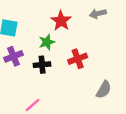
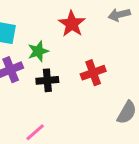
green star: (47, 42) -> (38, 51), moved

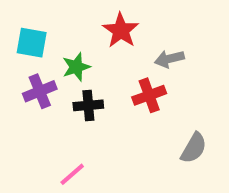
gray arrow: (119, 15) -> (169, 59), moved

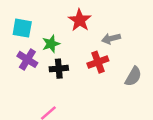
purple cross: (40, 91) -> (27, 59), turned -36
gray semicircle: (194, 148) -> (133, 76), moved

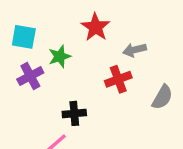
purple cross: (27, 59) -> (30, 76), turned 30
black cross: (59, 69) -> (74, 113), moved

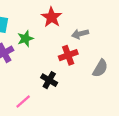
black cross: (74, 113) -> (49, 80), moved, turned 35

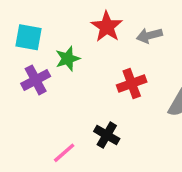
gray arrow: (80, 34) -> (149, 36), moved
black cross: (49, 80) -> (107, 135), moved

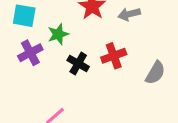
black cross: (107, 135) -> (78, 64), moved

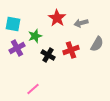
gray semicircle: (155, 73) -> (97, 44), moved

